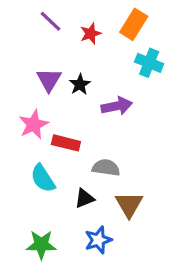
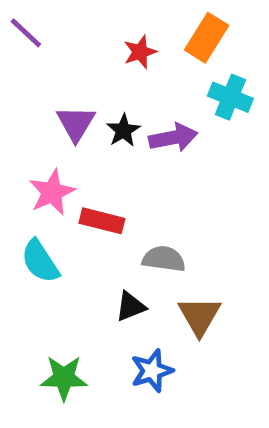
purple line: (51, 21) -> (26, 33), moved
purple arrow: (117, 106) -> (173, 138), moved
cyan semicircle: (43, 178) -> (40, 261), moved

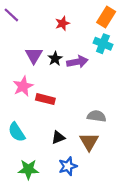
orange rectangle: (207, 38) -> (106, 17), moved
gray semicircle: (164, 259) -> (97, 116), moved
cyan semicircle: (40, 261) -> (17, 132), moved

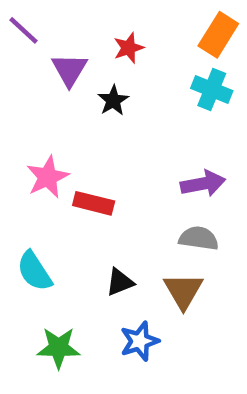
purple triangle: (34, 55) -> (69, 70), moved
black star: (55, 59) -> (113, 100), moved
purple arrow: (77, 62) -> (203, 184), moved

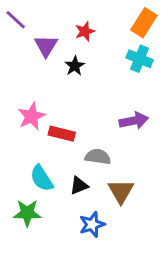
gray semicircle: (199, 238) -> (98, 157), moved
cyan semicircle: (34, 271) -> (42, 178), moved
green star: (59, 348) -> (27, 213), moved

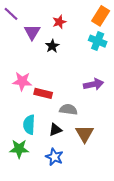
pink star: (32, 116) -> (22, 81), turned 30
cyan semicircle: (42, 178) -> (29, 125), turned 36
blue star: (92, 224) -> (54, 157), moved, turned -30

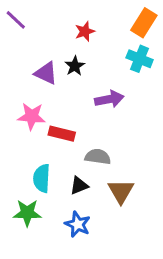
purple triangle: (32, 32) -> (46, 73), moved, turned -36
purple arrow: (94, 84) -> (109, 99), moved

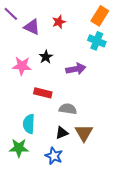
black star: (75, 66) -> (46, 57), moved
purple triangle: (46, 73) -> (32, 27), moved
pink star: (32, 116) -> (22, 66), moved
black triangle: (79, 185) -> (62, 133), moved

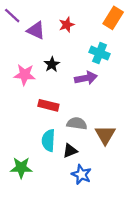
cyan cross: (97, 41) -> (100, 53), moved
cyan semicircle: (29, 124) -> (48, 140), moved
brown triangle: (84, 133) -> (105, 135), moved
blue star: (54, 156) -> (81, 175), moved

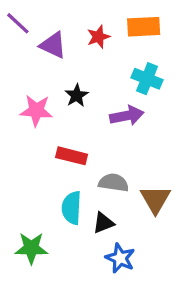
orange rectangle: (113, 18) -> (144, 27), moved, turned 55

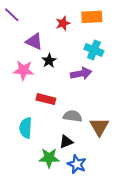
purple triangle: (53, 45) -> (34, 41), moved
cyan semicircle: (72, 208) -> (26, 128), moved
green star: (31, 248) -> (49, 158), moved

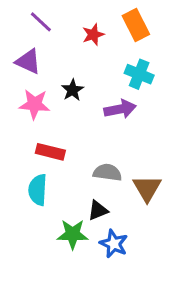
purple line: (12, 15) -> (41, 22), moved
orange rectangle: (92, 17) -> (136, 25), turned 66
purple triangle: (34, 41) -> (28, 61), moved
red rectangle: (46, 99) -> (50, 152), moved

